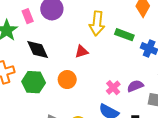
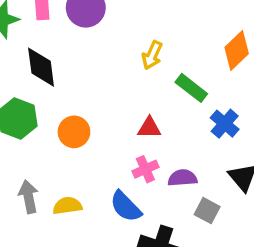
yellow arrow: (97, 23) -> (152, 55), size x0.7
red triangle: (82, 52) -> (149, 128), moved

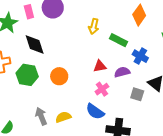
purple semicircle: (182, 178) -> (122, 72), moved
gray square: (207, 211) -> (137, 94), moved

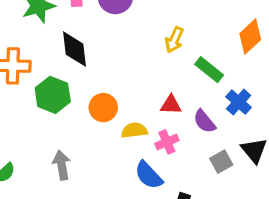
purple semicircle: (122, 72) -> (204, 121), turned -126
gray square: (137, 94) -> (221, 162), turned 32
yellow semicircle: (63, 117) -> (134, 130), moved

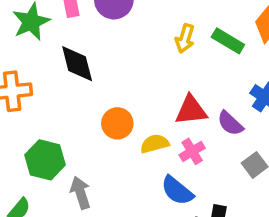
green rectangle: (209, 70) -> (228, 41), moved
green hexagon: (53, 95) -> (45, 160), moved
red triangle: (171, 105) -> (191, 110), size x1.4

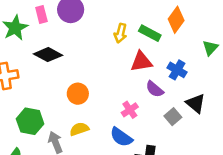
black diamond: (77, 64) -> (48, 55), turned -44
red triangle: (191, 110) -> (141, 62), moved
yellow semicircle: (155, 144) -> (79, 129), moved

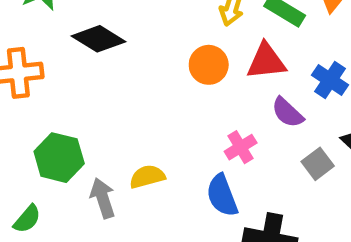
orange circle: (78, 94) -> (209, 65), moved
blue semicircle: (121, 137) -> (222, 195), turned 30

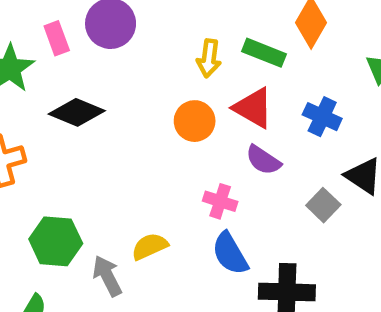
red triangle: (266, 61) -> (253, 108), turned 45
purple semicircle: (287, 113) -> (263, 160), moved
pink cross: (241, 147) -> (220, 201), moved, turned -32

